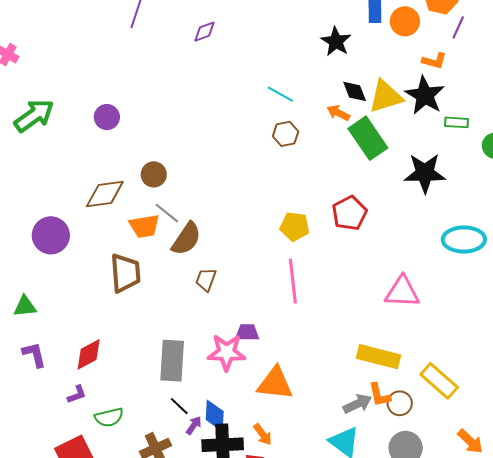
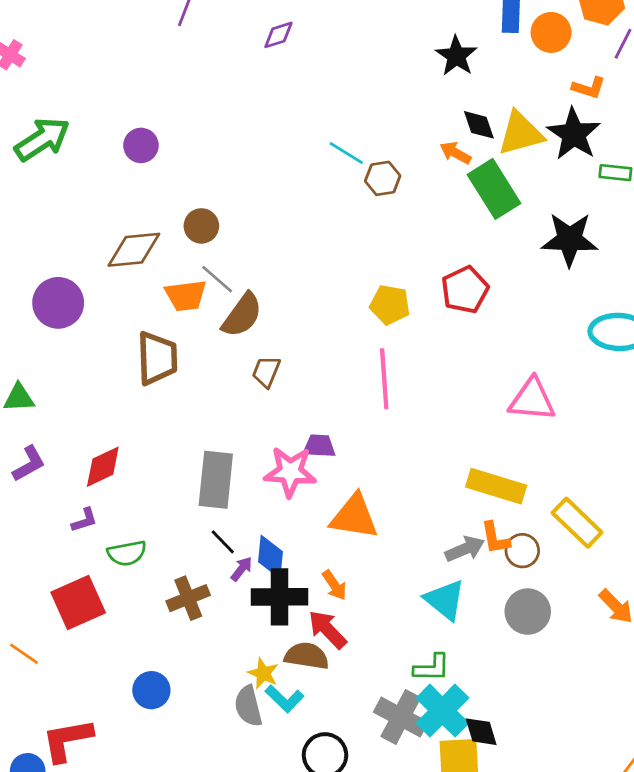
cyan line: (280, 94) -> (346, 153), moved
purple L-shape: (34, 355) -> (29, 464), turned 72

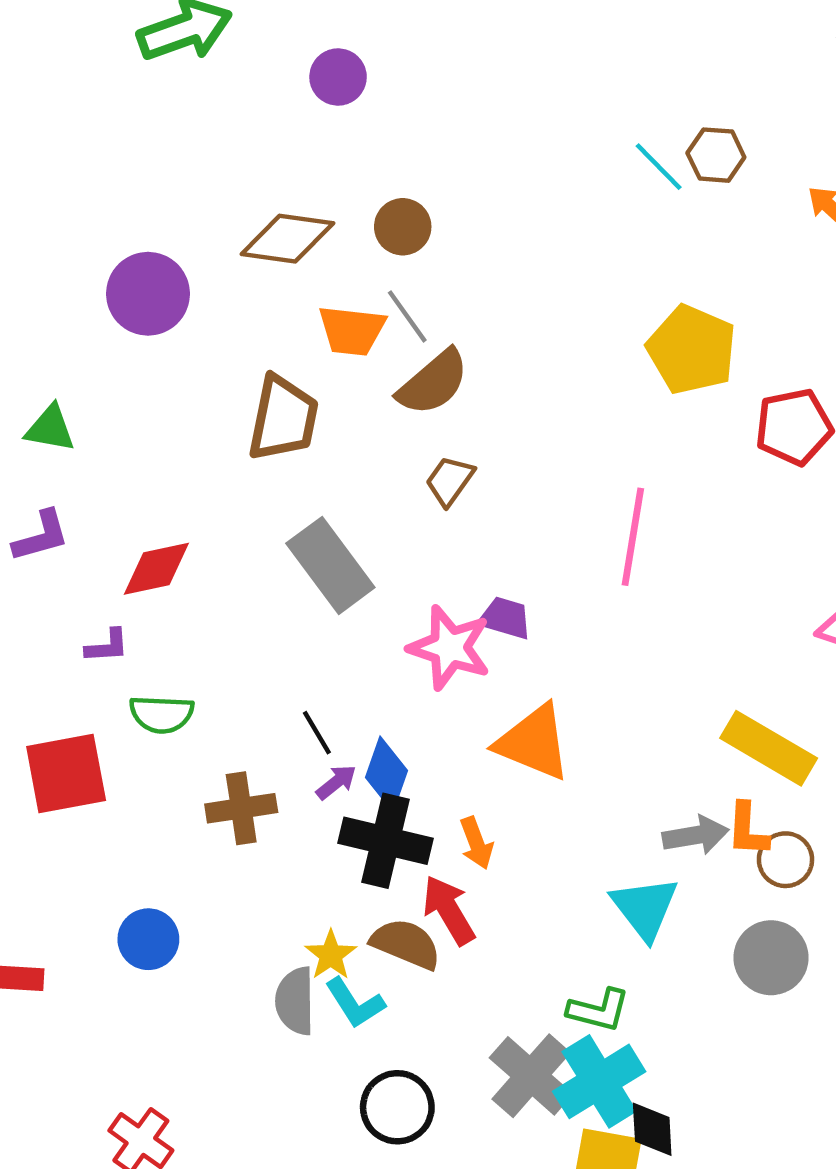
brown hexagon: (383, 178) -> (716, 155), moved
yellow pentagon: (390, 305) -> (692, 350), moved, size x1.4
gray rectangle: (216, 480) -> (330, 565), moved, turned -56

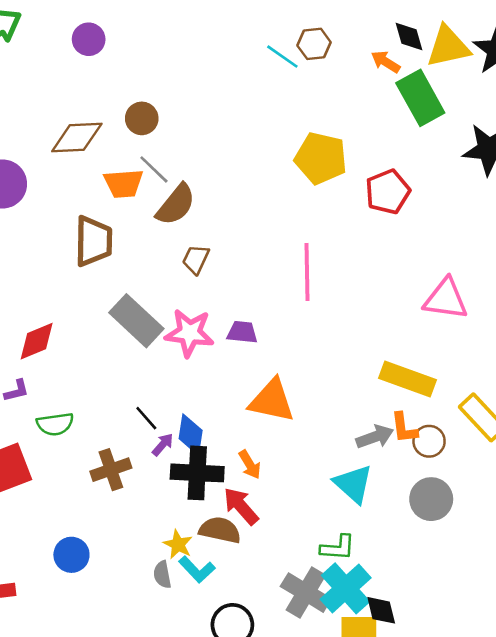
pink star: (450, 648) -> (190, 333), moved
gray semicircle: (295, 1001) -> (162, 575), size x0.7

